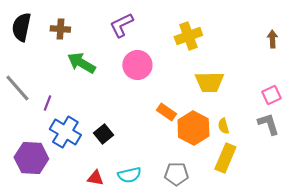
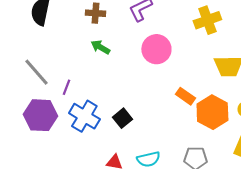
brown cross: (60, 29) -> (95, 13), moved
green arrow: (81, 63) -> (100, 47), size x0.7
purple hexagon: (31, 158) -> (40, 115), moved

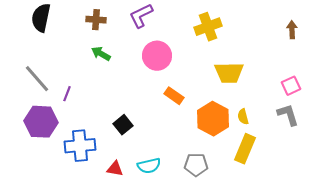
orange rectangle: (185, 96) -> (174, 96), moved
blue cross: (84, 116) -> (80, 146), moved, turned -36

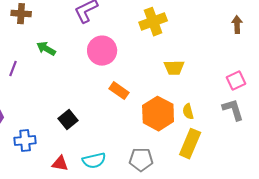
brown cross: (96, 20) -> (21, 14), moved
yellow trapezoid: (229, 73) -> (174, 68), size x0.7
purple line: (67, 94) -> (13, 69), moved
blue cross: (80, 146) -> (25, 141), size x0.7

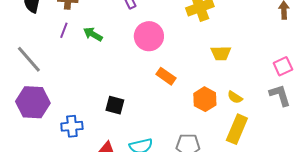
purple line: (13, 69) -> (64, 30), moved
yellow semicircle: (188, 112) -> (235, 97), turned -42
orange hexagon: (158, 114) -> (205, 99), size x0.7
black square: (68, 120) -> (115, 105), turned -36

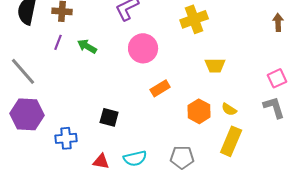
orange rectangle: (166, 76) -> (160, 88), turned -66

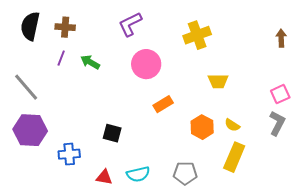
gray L-shape: (274, 107) -> (277, 123), turned 45

